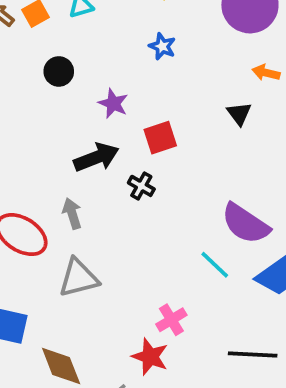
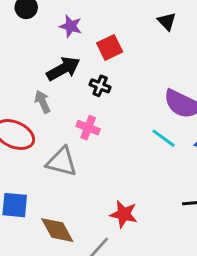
gray arrow: (72, 213) -> (42, 102), moved
gray triangle: (78, 278) -> (62, 162), turned 36
pink cross: (171, 320) -> (88, 128), moved, turned -30

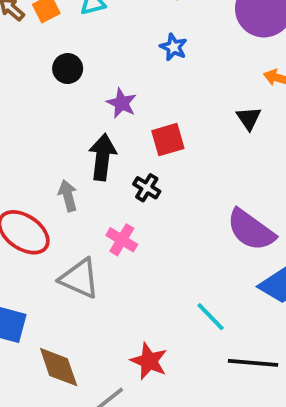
black arrow: (63, 69) -> (102, 157), turned -64
cyan line: (163, 138) -> (211, 317), moved

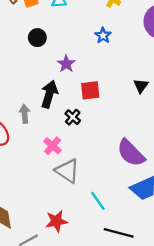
gray triangle: (80, 278) -> (67, 171), moved
red star: (149, 361) -> (56, 221), turned 30

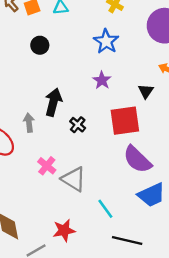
blue star: (103, 36) -> (106, 41), size x1.5
purple star: (66, 64) -> (102, 80), moved
red square: (90, 90) -> (125, 121), moved, size x1.5
pink cross: (52, 146) -> (47, 166), moved

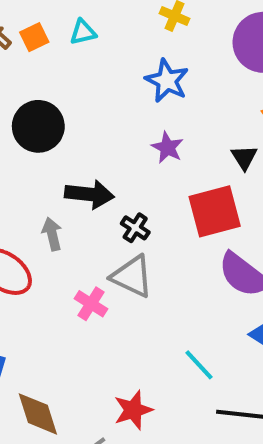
black circle: (40, 45) -> (38, 126), moved, size x1.6
black arrow: (53, 102) -> (89, 194), turned 88
gray triangle: (74, 179) -> (132, 276), moved

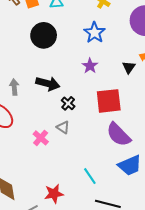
black circle: (38, 126) -> (44, 35), moved
black triangle: (244, 157) -> (129, 67), moved
gray arrow: (52, 234) -> (14, 87), moved
gray triangle: (132, 276) -> (63, 127), size x0.6

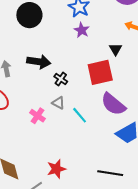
purple star: (90, 66) -> (82, 30), moved
black triangle: (129, 67) -> (116, 49), moved
cyan line: (90, 176) -> (80, 115), moved

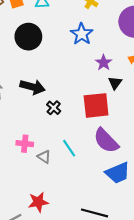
purple star: (82, 30) -> (104, 63), moved
gray triangle: (58, 103) -> (44, 157), moved
pink cross: (38, 116) -> (25, 144), turned -35

